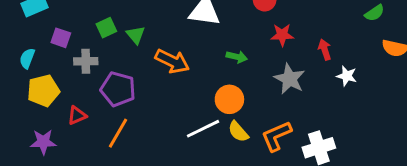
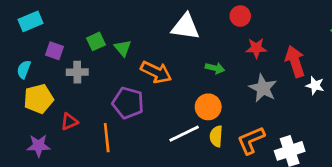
red arrow: (325, 50) -> (295, 61), size x1.6
purple pentagon: (118, 89) -> (128, 103), moved
yellow semicircle: (238, 132) -> (216, 136), turned 45
orange line: (118, 133) -> (107, 138), turned -36

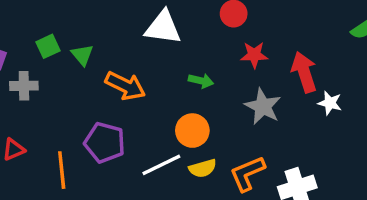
purple pentagon: (128, 103) -> (105, 143), moved
yellow semicircle: (216, 136) -> (203, 168), turned -110

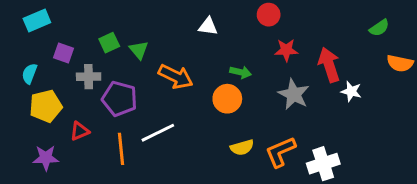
white triangle: (163, 27) -> (208, 26), size x0.6
orange circle: (192, 131) -> (227, 99), moved
purple pentagon: (105, 143) -> (120, 99), moved
white line: (161, 165) -> (158, 133), moved

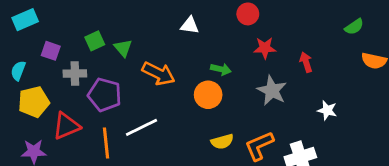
red arrow: (329, 65) -> (306, 62), size x0.6
white star: (351, 91) -> (327, 110), moved
red triangle: (80, 131) -> (66, 126), size x1.5

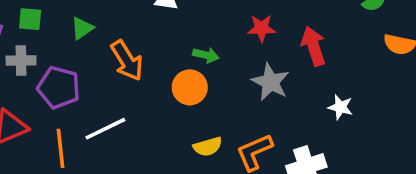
green square: (95, 41) -> (30, 19), moved, turned 30
green triangle: (123, 48) -> (82, 28), turned 36
red arrow: (306, 62) -> (314, 46), size x1.5
orange arrow: (158, 73) -> (127, 60), turned 32

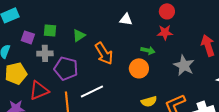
red star: (261, 28) -> (165, 32), moved

